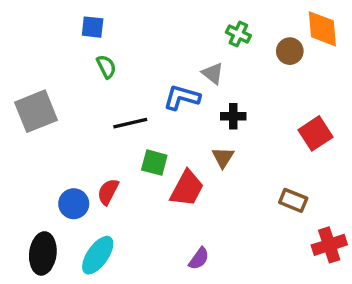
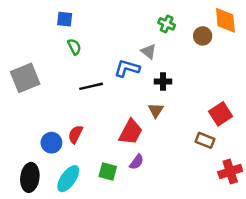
red square: (316, 133) -> (221, 114), moved
green square: (154, 163) -> (108, 171), moved
purple semicircle: (199, 259) -> (137, 162), moved

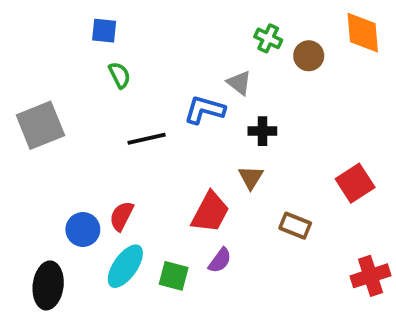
brown circle: (203, 36) -> (309, 56), moved
brown rectangle: (205, 140) -> (295, 226), moved
cyan ellipse: (68, 179) -> (125, 266), moved

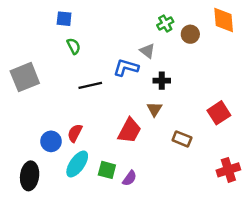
green cross: (268, 38) -> (165, 23), turned 35
purple semicircle: (220, 260) -> (130, 178), moved

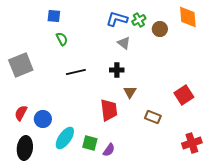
blue L-shape: (126, 68) -> (117, 19), moved
black cross: (162, 81) -> (117, 70), moved
red trapezoid: (130, 131) -> (109, 110), turned -35
red semicircle: (75, 133) -> (21, 113), moved

